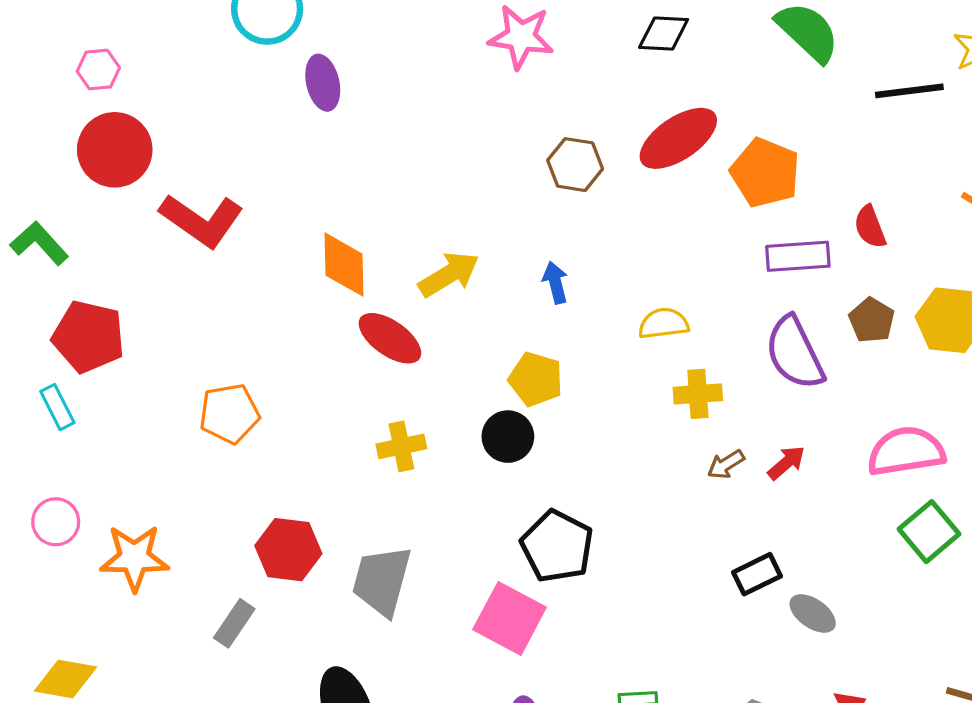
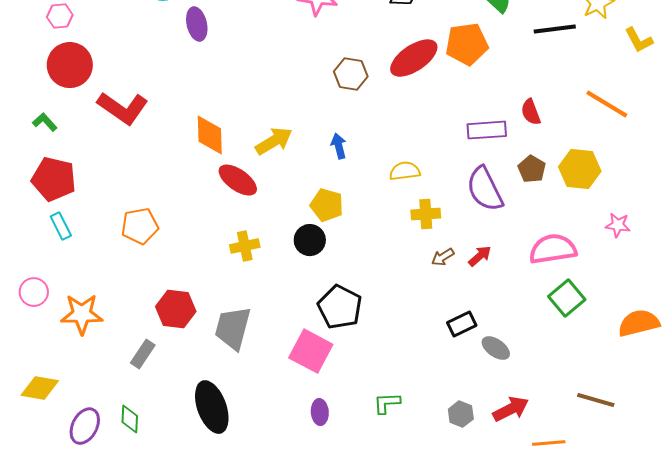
orange pentagon: (765, 173) -> (467, 44), moved, turned -30
green L-shape: (39, 243) -> (45, 122), moved, size x0.7
cyan rectangle: (57, 407) -> (61, 226), moved

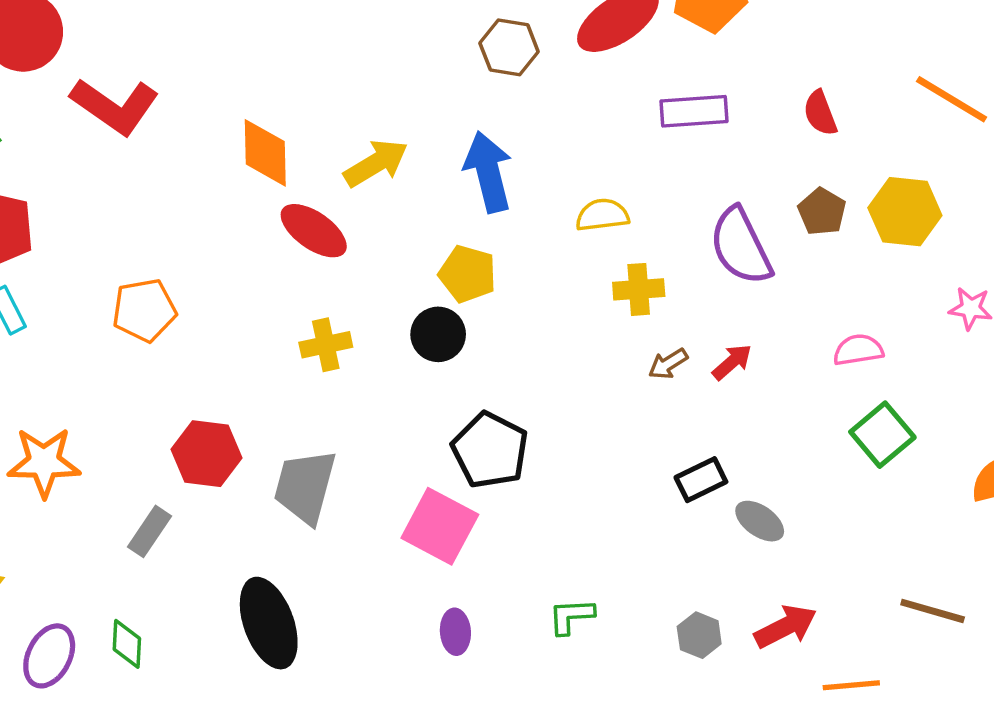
purple rectangle: (487, 130) -> (694, 111), moved
blue arrow: (339, 146) -> (488, 172), size x1.8
pink semicircle: (553, 249) -> (858, 350), size x0.6

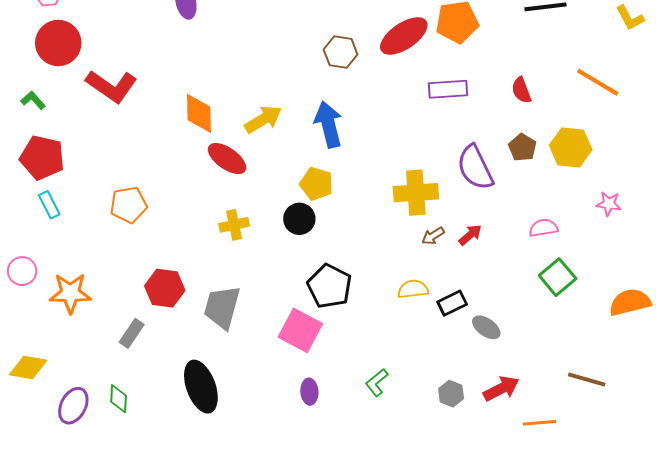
yellow semicircle: (602, 215) -> (413, 289), moved
yellow cross: (639, 289) -> (416, 193), size x1.5
green L-shape: (571, 616) -> (377, 383), turned -36

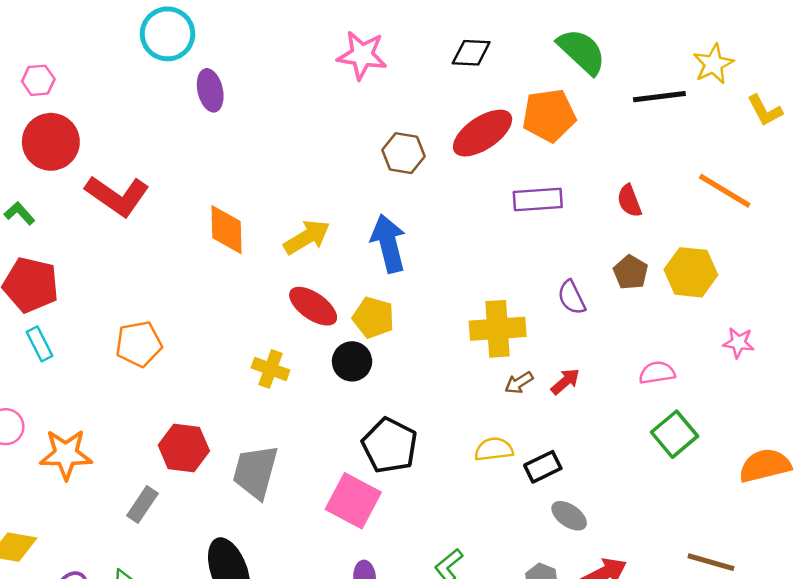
red ellipse: (227, 159) -> (313, 306), moved
purple semicircle: (475, 168) -> (572, 297), size x0.6
yellow cross: (234, 225) -> (270, 369), turned 32
gray ellipse: (486, 327) -> (569, 516), moved

